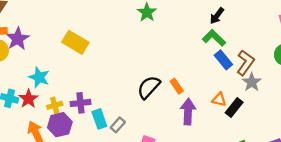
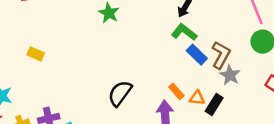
yellow rectangle: (75, 42) -> (36, 54), size x0.6
orange rectangle: (177, 86) -> (176, 91), moved

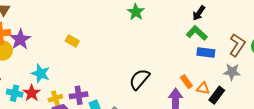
blue rectangle: (197, 55) -> (206, 52), turned -42
brown L-shape: (221, 55) -> (237, 45), moved
gray star: (230, 75) -> (232, 72), turned -30

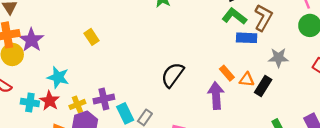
yellow rectangle: (72, 41) -> (92, 37), turned 32
brown L-shape: (237, 45) -> (263, 18), moved

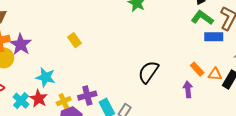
purple arrow: (216, 96) -> (188, 89), size x0.7
cyan cross: (30, 103) -> (21, 101), turned 35

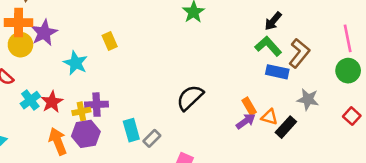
cyan star: (46, 77) -> (76, 63), moved
purple arrow: (188, 89) -> (246, 121), moved, turned 49
purple cross: (87, 96) -> (97, 105), moved

